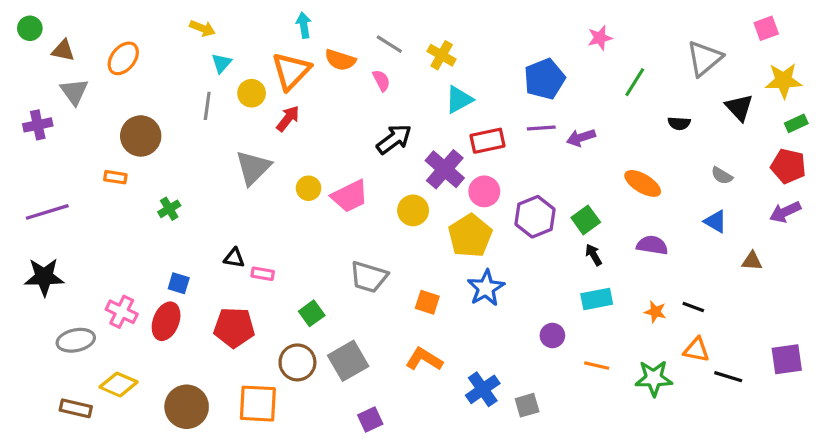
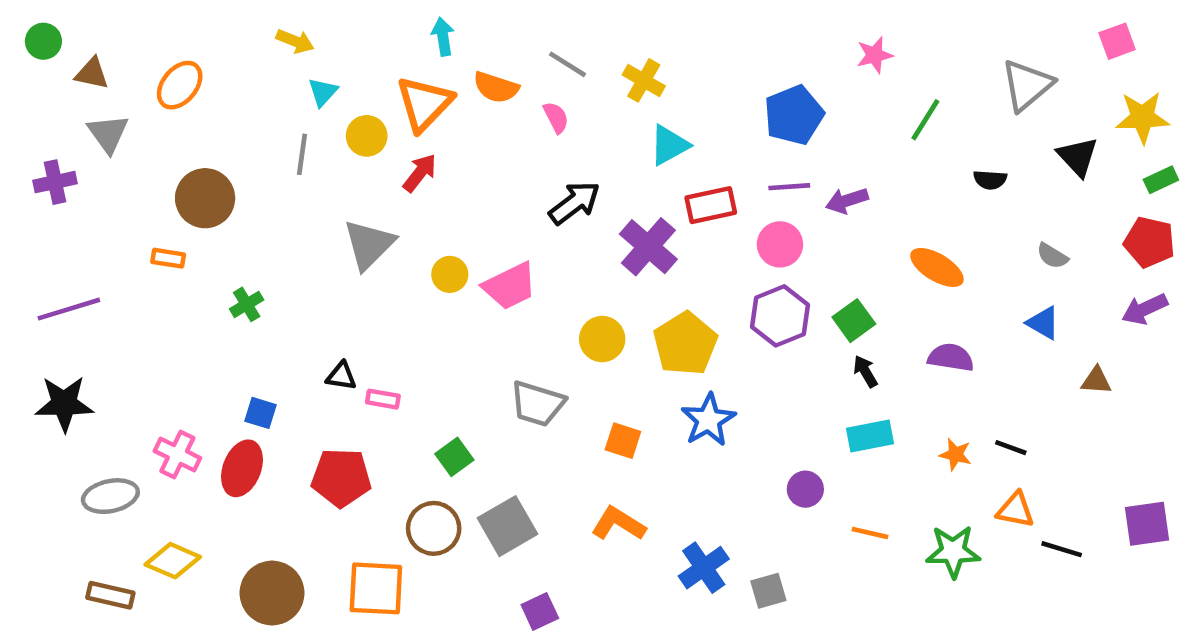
pink circle: (484, 191) -> (780, 244), moved
yellow circle: (413, 210) -> (602, 339), moved

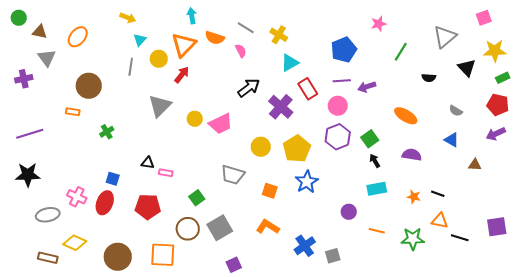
red rectangle: (711, 205) -> (308, 89), turned 70

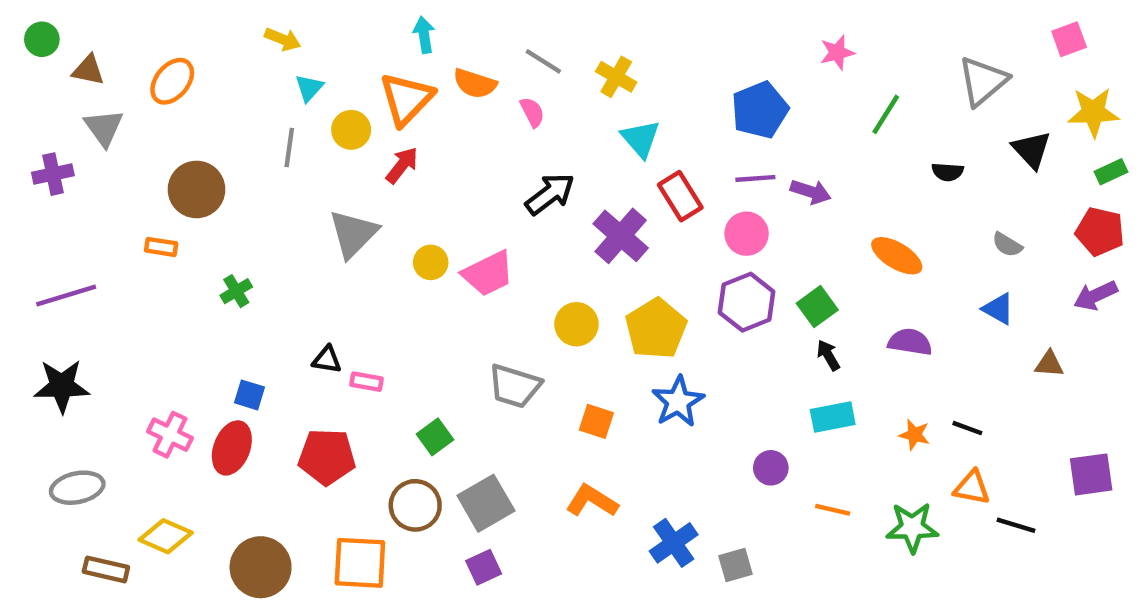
cyan triangle: (290, 63) -> (641, 139), turned -42
purple arrow: (367, 87) -> (811, 192), turned -144
gray ellipse: (48, 215) -> (77, 488), moved
purple square: (497, 227) -> (1091, 474), moved
purple square: (234, 265) -> (484, 567), moved

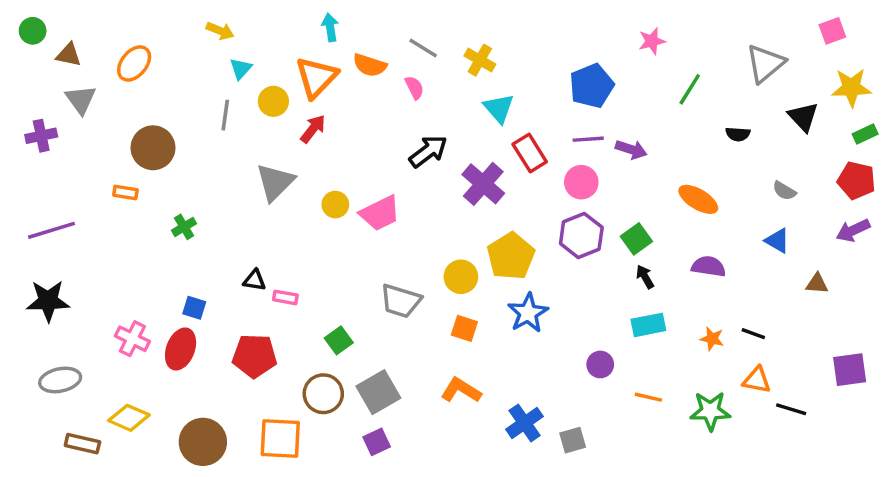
yellow circle: (576, 324) -> (461, 277), moved

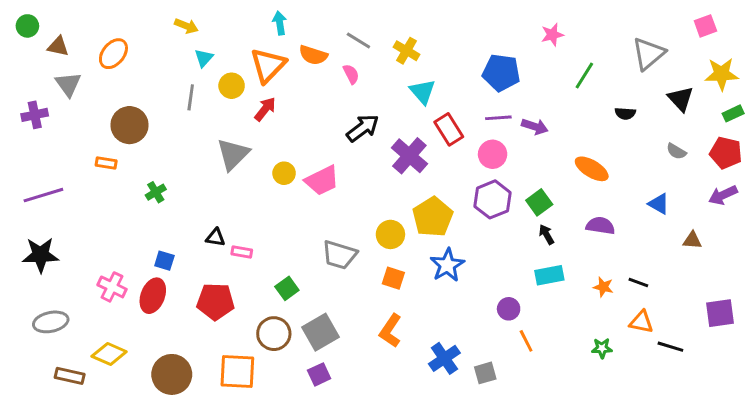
blue pentagon: (592, 86) -> (501, 73), turned 30
gray semicircle: (784, 191) -> (676, 151), moved
orange L-shape: (461, 390) -> (390, 331), turned -88
orange line: (648, 397) -> (526, 341), moved, turned 50
green star: (710, 411) -> (602, 348), size x0.6

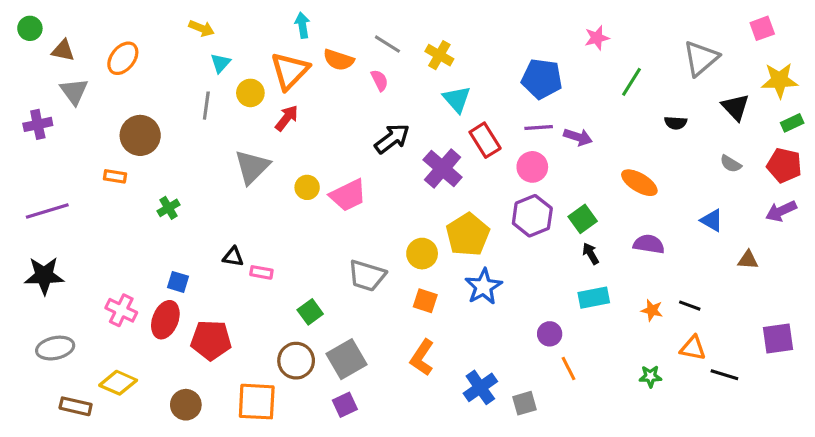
red pentagon: (216, 302) -> (211, 340), moved
brown circle: (172, 374) -> (186, 405), size x0.7

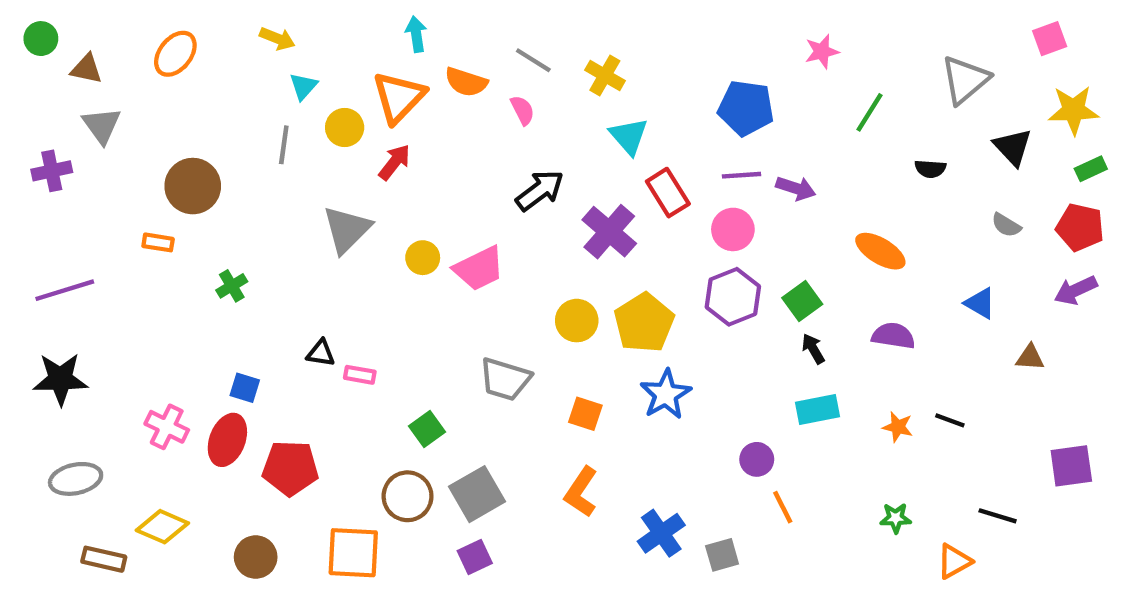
orange ellipse: (123, 58) -> (175, 54), moved
yellow circle: (422, 254) -> (577, 321), moved
orange triangle: (693, 348) -> (954, 561), moved, turned -40

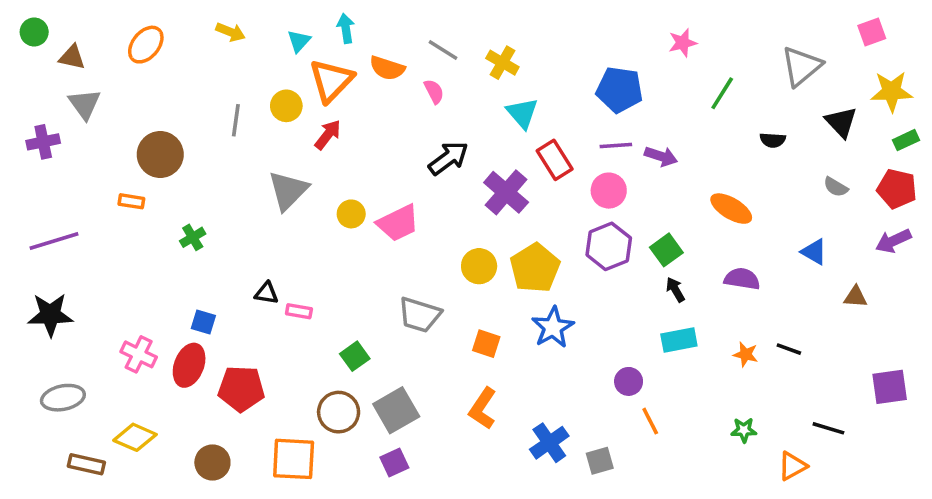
cyan triangle: (303, 86) -> (299, 41), moved

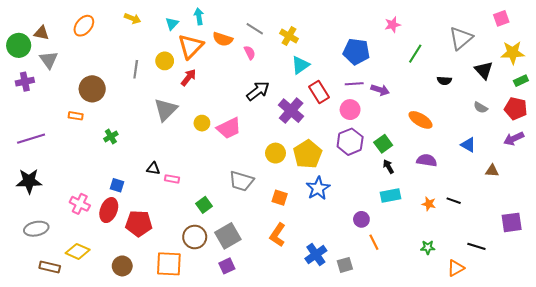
green circle: (34, 32) -> (19, 45), moved, size x1.5
cyan triangle: (522, 113) -> (300, 65), turned 36

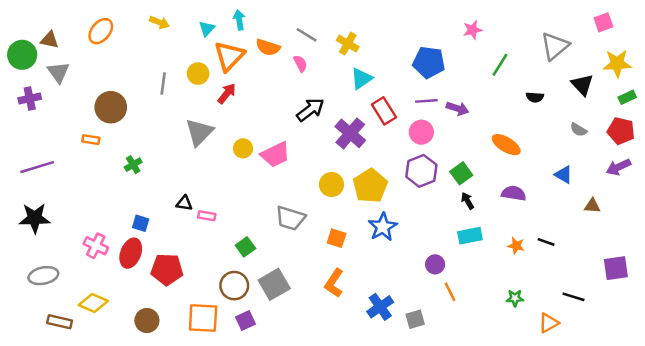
purple square: (227, 266) -> (245, 321), moved

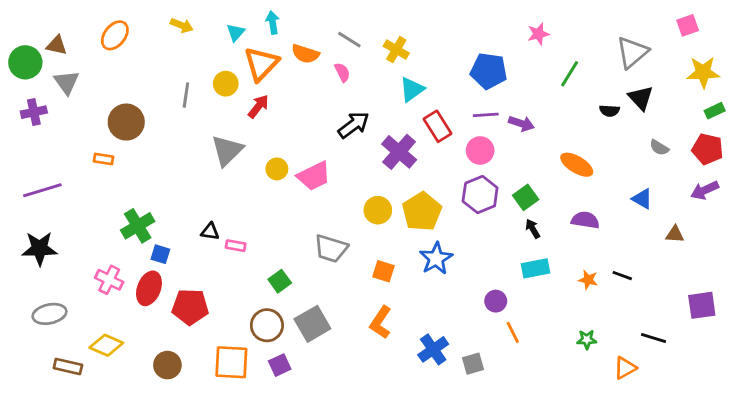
black triangle: (582, 85) -> (641, 98), moved
green cross: (133, 165) -> (138, 226), moved, size x1.6

